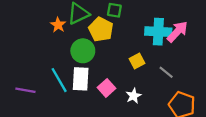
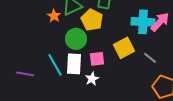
yellow square: (137, 61) -> (124, 48), size x1.5
pink square: (106, 88) -> (97, 59), moved, turned 35
white star: (134, 96) -> (92, 79), moved

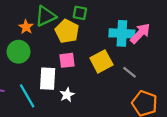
green circle: (76, 39) -> (19, 52), moved
pink square: (97, 59) -> (67, 60), moved
cyan line: (55, 65) -> (27, 96), moved

